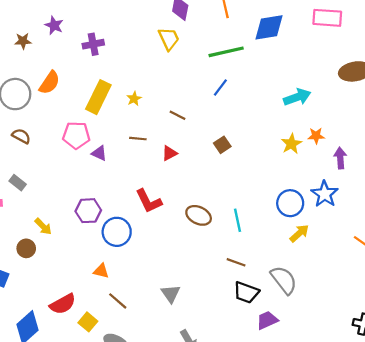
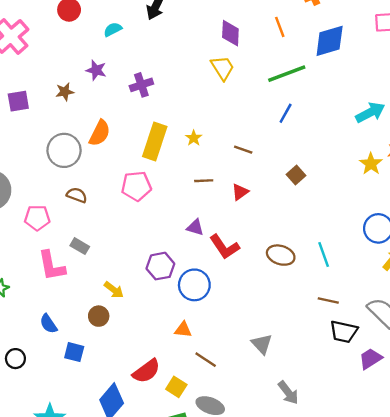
purple triangle: (99, 153) -> (195, 227), moved

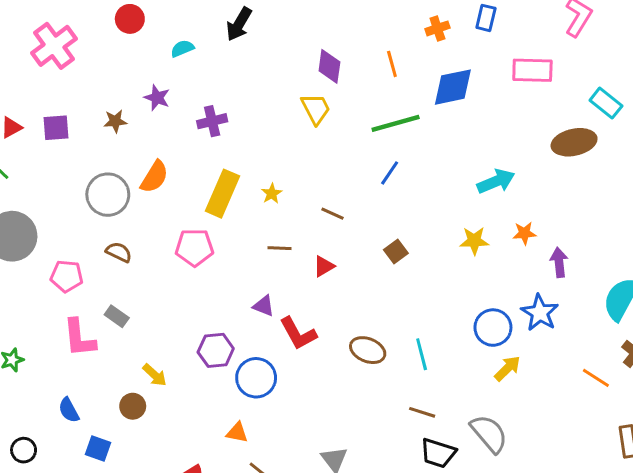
yellow star: (371, 164) -> (474, 241), moved, turned 30

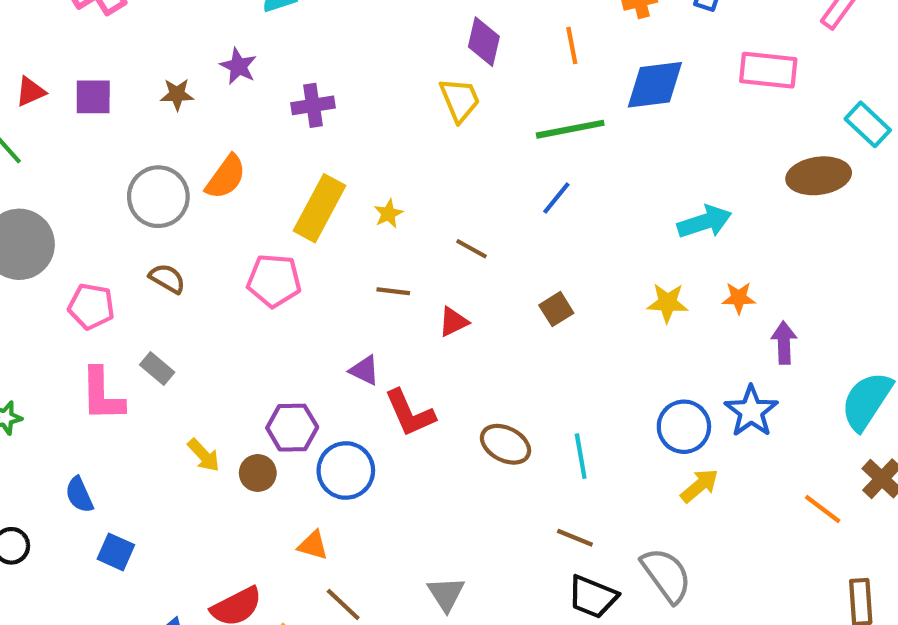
brown circle: (133, 406) -> (258, 473), moved

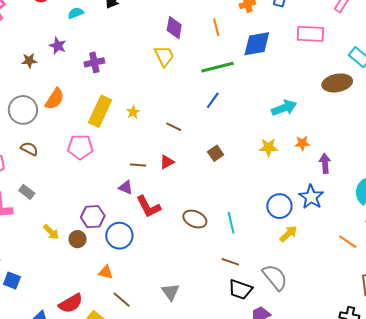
brown line: (393, 291) -> (138, 165), moved

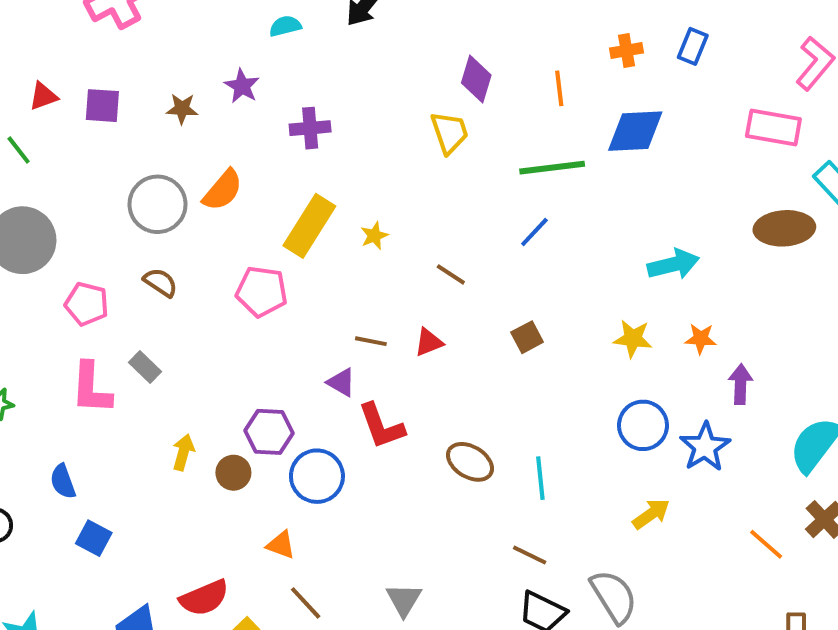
pink rectangle: (310, 34) -> (773, 127), moved
blue circle: (279, 206) -> (643, 425), moved
yellow arrow: (51, 232) -> (183, 452), turned -126

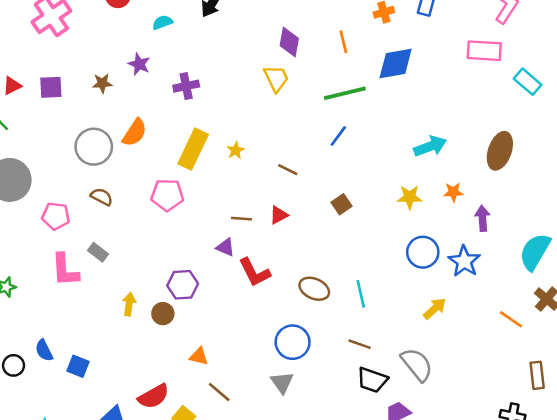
brown ellipse: (784, 228) -> (500, 151), moved, turned -60
blue circle: (317, 476) -> (293, 342), moved
blue semicircle: (63, 481) -> (44, 350), moved

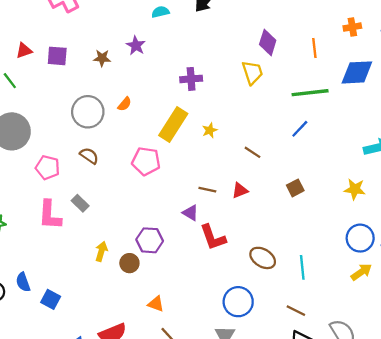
purple cross: (186, 86) -> (191, 79), moved
orange semicircle: (135, 133) -> (125, 104), size x0.6
yellow arrow: (435, 309) -> (361, 272), moved

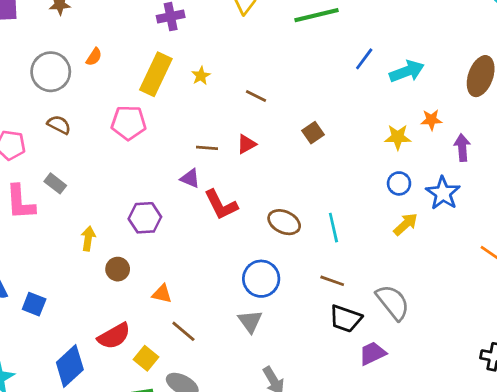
blue line: (300, 129) -> (364, 59), moved
yellow star: (355, 189) -> (398, 137), moved
blue circle: (360, 238) -> (399, 183), size x0.7
brown circle: (129, 263) -> (118, 269), moved

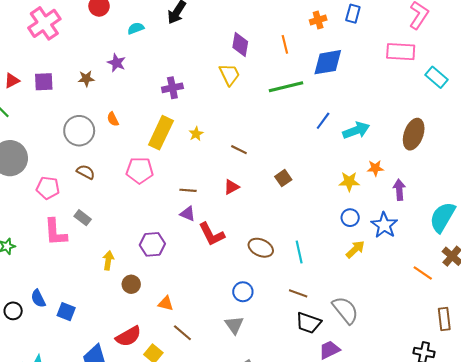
orange semicircle: (94, 57) -> (113, 119), turned 120
brown line: (207, 148) -> (188, 190), moved
blue circle: (261, 279) -> (243, 292), size x0.7

